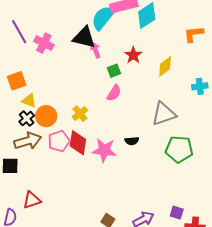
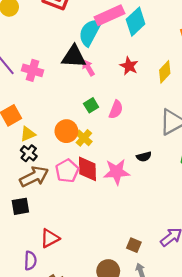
green square: (114, 71) -> (91, 105), moved
yellow triangle: (29, 101) -> (28, 134), turned -35
orange circle: (46, 116) -> (66, 131), moved

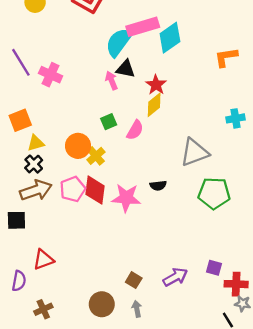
black triangle: (74, 57) -> (126, 69), moved, size x0.7
yellow diamond: (165, 72) -> (154, 105), moved

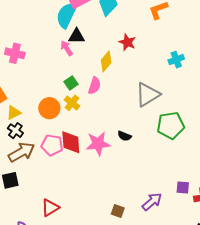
red star: (156, 85) -> (127, 42), moved
yellow cross: (96, 156) -> (72, 103), moved
black semicircle: (158, 186) -> (124, 136), moved, turned 40
pink pentagon: (73, 189) -> (52, 145), turned -30
red triangle: (43, 260) -> (50, 208), moved

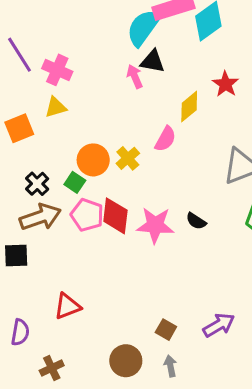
green square: (71, 83) -> (75, 182), moved, turned -32
yellow triangle: (14, 113) -> (56, 107), moved

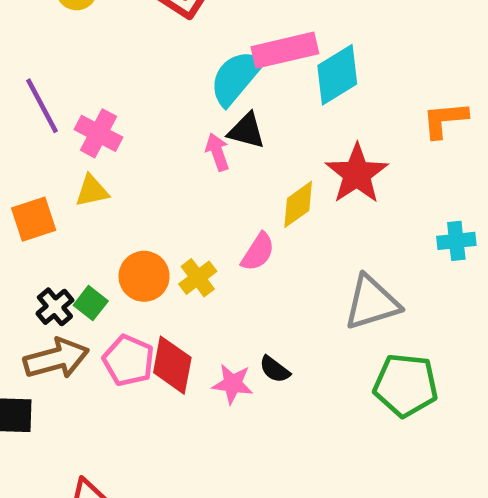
red star: (226, 84) -> (357, 174), size x1.5
green square: (75, 182) -> (91, 303), moved
black semicircle: (196, 221) -> (275, 369), moved
pink star: (155, 225) -> (233, 384), size x0.7

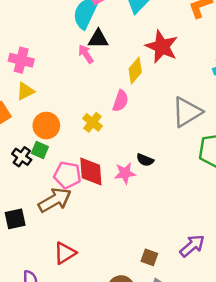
orange circle: (144, 276) -> (46, 126), moved
brown arrow: (56, 359) -> (55, 200), moved

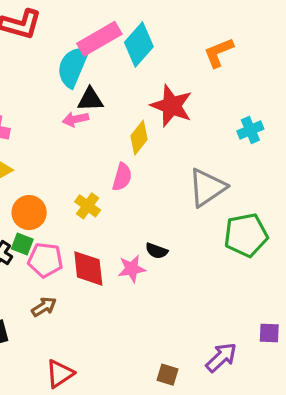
pink arrow: (86, 54) -> (75, 119), turned -66
pink pentagon: (67, 175) -> (45, 260), moved
brown arrow: (55, 200) -> (44, 307), size x0.6

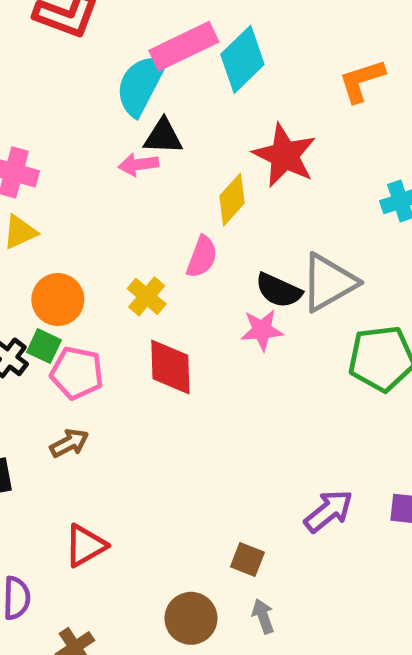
black semicircle: (157, 251) -> (279, 290), moved, size x1.4
red diamond: (88, 268) -> (170, 367), moved
pink star: (132, 269) -> (262, 330), moved
purple arrow: (221, 357) -> (329, 511), moved

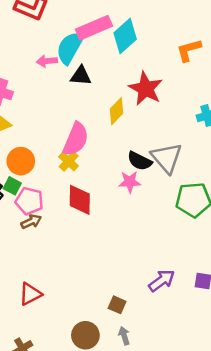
pink arrow: (138, 165) -> (47, 61), moved
pink semicircle: (202, 257) -> (76, 139), moved, size x1.5
gray triangle: (329, 282) -> (167, 158), turned -44
brown arrow: (69, 443) -> (31, 222), moved

